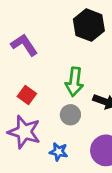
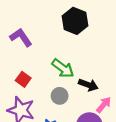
green arrow: (74, 82) -> (63, 68), turned -60

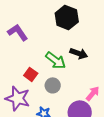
red square: (23, 79) -> (31, 74), moved
black arrow: (88, 85) -> (79, 53), moved

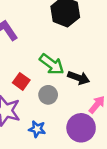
black arrow: (79, 53) -> (79, 78), moved

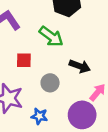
green arrow: (52, 64) -> (51, 36), moved
red square: (21, 81) -> (24, 60), moved, turned -35

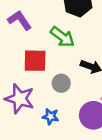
red square: (24, 60) -> (35, 61), size x1.5

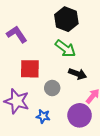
green arrow: (62, 37) -> (65, 49), moved

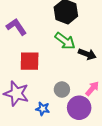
black arrow: (78, 74) -> (87, 54), moved
gray circle: (52, 88) -> (62, 90), moved

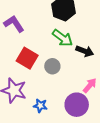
red square: (30, 61) -> (27, 58), turned 30
gray circle: (62, 90) -> (52, 66), moved

